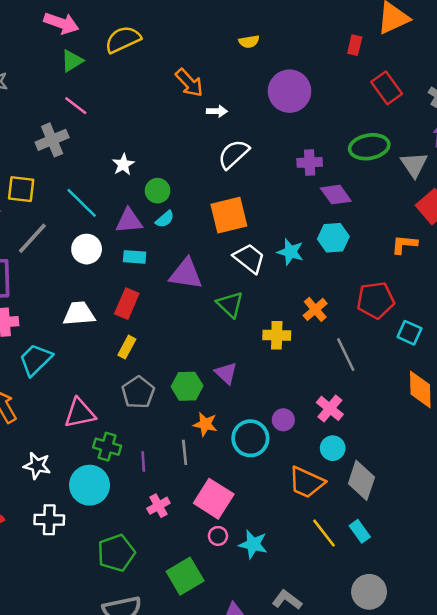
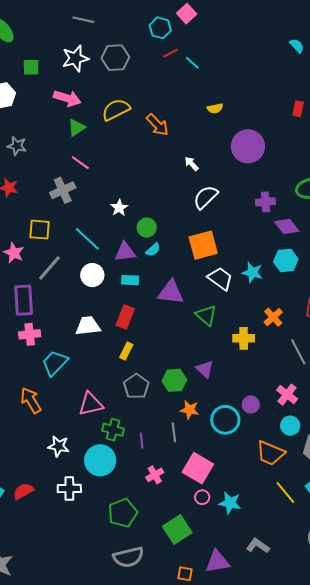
orange arrow: (189, 83) -> (158, 125), moved
white arrow: (217, 111) -> (191, 164), turned -133

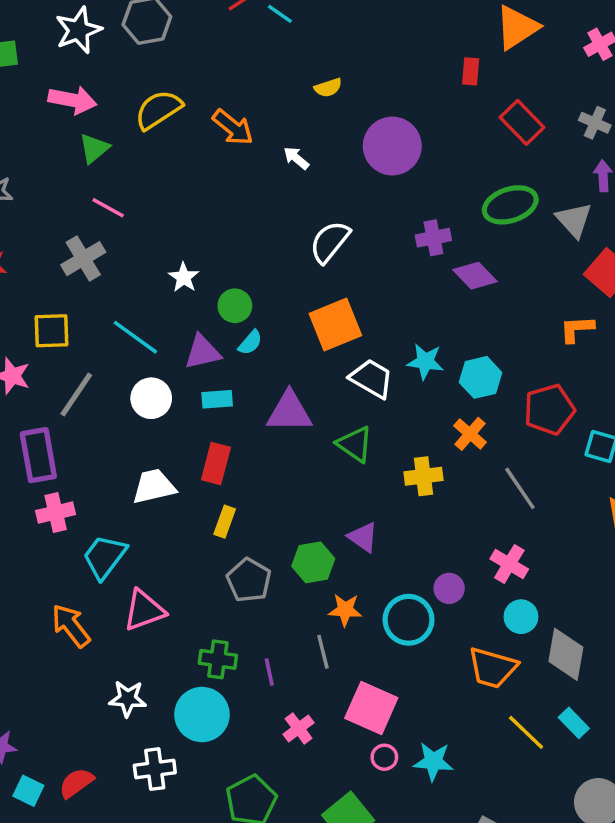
white arrow: (191, 164) -> (296, 158), moved
cyan hexagon: (286, 260) -> (481, 377), moved
pink triangle: (91, 404) -> (144, 610), moved

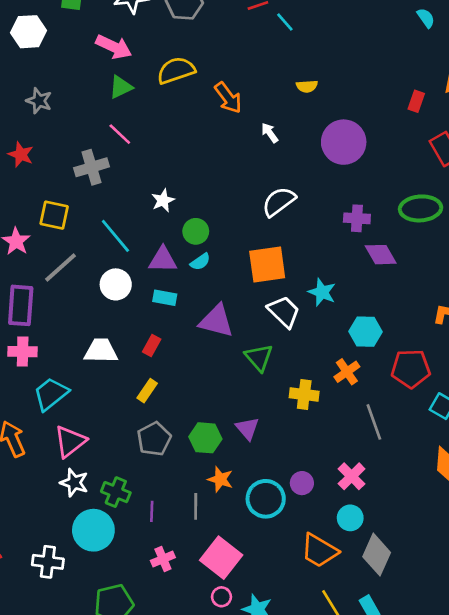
cyan star: (425, 362) -> (322, 292), moved
red rectangle: (216, 464) -> (152, 346), size x0.7
pink triangle: (144, 610) -> (70, 441), turned -32
white star: (128, 699) -> (74, 483), moved

